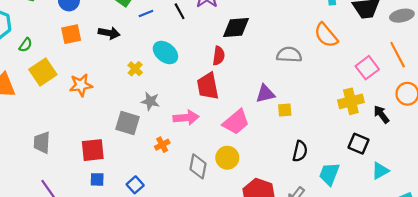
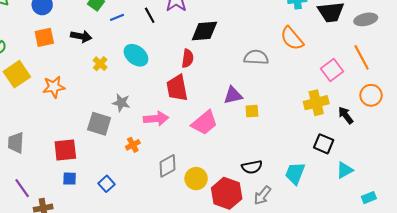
yellow cross: (135, 69) -> (100, 64), moved
black semicircle: (300, 151) -> (252, 167), moved, turned 66
yellow circle: (227, 158) -> (196, 179), moved
gray diamond: (198, 166) -> (168, 166), turned 50

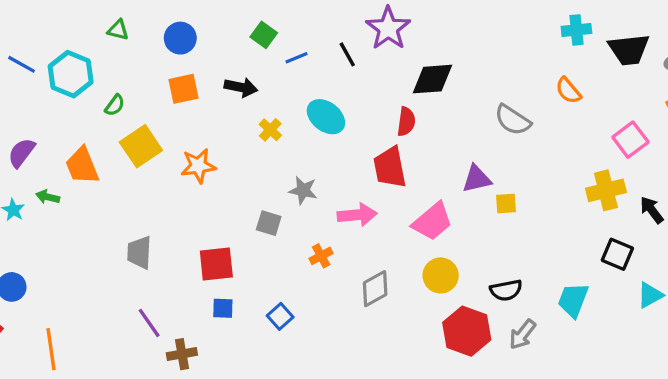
orange semicircle: (292, 38) -> (568, 90), size x0.7
gray semicircle: (256, 57) -> (513, 120), turned -150
gray square: (99, 124) -> (269, 223), size x0.7
yellow circle: (196, 179) -> (441, 275), moved

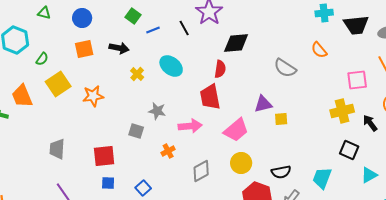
pink square: (630, 140) -> (357, 80), turned 30

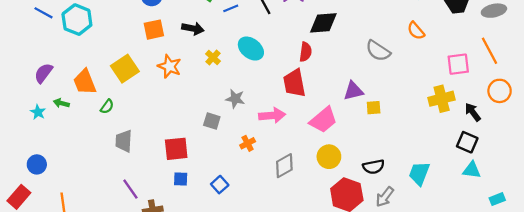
green semicircle: (42, 59) -> (107, 107), moved
orange star: (93, 96) -> (169, 66), moved, turned 30
black square: (349, 150) -> (467, 142), moved
cyan triangle: (369, 175) -> (472, 170), turned 36

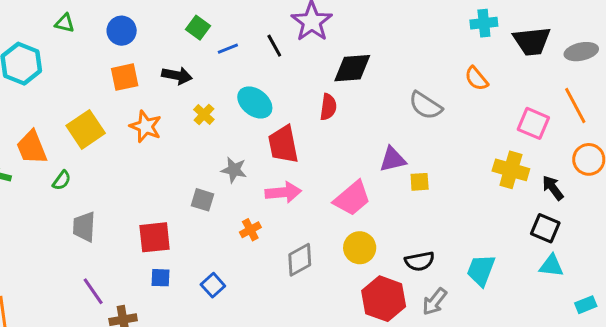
pink square: (458, 64) -> (533, 123), turned 30
red trapezoid: (294, 83) -> (283, 144), moved
yellow cross: (442, 99) -> (511, 170), turned 30

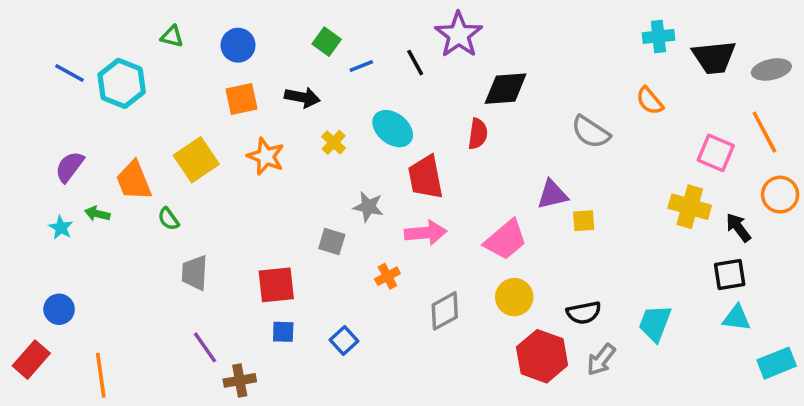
green semicircle: (62, 180) -> (169, 219), turned 108
black square: (545, 228) -> (730, 274), turned -32
cyan rectangle: (586, 305) -> (777, 363), size x1.5

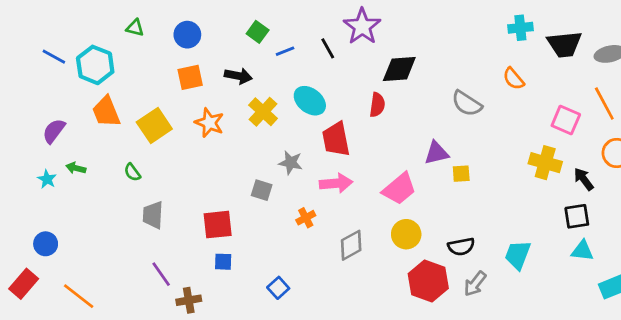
yellow cross: (334, 142) -> (263, 112), size x1.5
orange trapezoid: (134, 181) -> (106, 112), moved
blue square: (344, 341) -> (278, 288), moved
orange line: (101, 375) -> (79, 296), turned -44

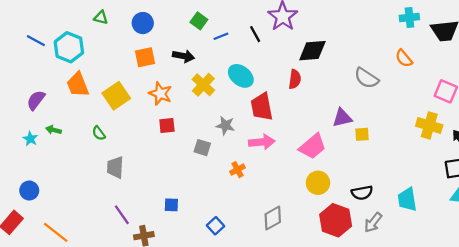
red square: (218, 225) -> (167, 125), moved, size x0.7
gray diamond: (351, 245) -> (273, 218), moved
cyan trapezoid: (518, 255) -> (407, 199), turned -30

